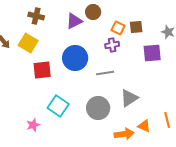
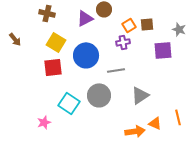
orange square: (118, 28) -> (129, 25), turned 32
yellow square: (28, 43) -> (56, 42), moved
gray circle: (98, 108) -> (99, 95), moved

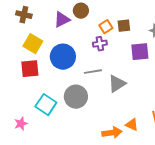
gray triangle: (140, 95) -> (117, 84), moved

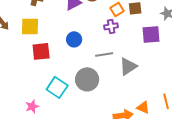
yellow square: (33, 44) -> (30, 26), moved, turned -30
blue circle: (63, 57) -> (74, 39), size x0.6

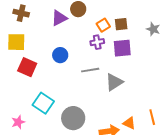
purple square: (151, 34) -> (122, 48), moved
red square: (41, 51) -> (27, 67), turned 30
gray circle: (87, 79) -> (73, 118), moved

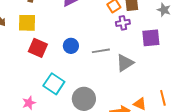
purple cross: (97, 42) -> (123, 23), moved
purple square: (122, 48) -> (151, 38), moved
blue circle: (60, 55) -> (71, 46), moved

